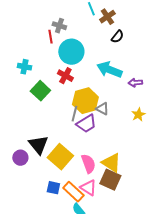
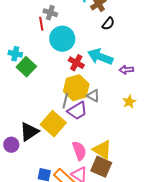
red cross: (65, 76) -> (76, 63), moved
green square: (40, 91) -> (26, 67), moved
black triangle: (38, 145) -> (29, 132), turned 35
yellow square: (60, 157) -> (53, 124), moved

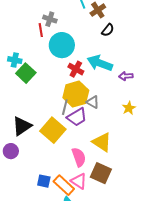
black triangle: (29, 132) -> (22, 126), moved
yellow triangle: (102, 150) -> (102, 142), moved

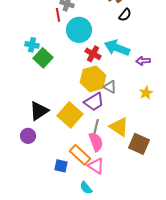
gray line: (65, 107) -> (96, 127), moved
brown square: (101, 173) -> (139, 144), moved
orange rectangle: (64, 185) -> (80, 155), moved

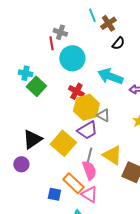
red cross: (93, 54) -> (76, 91), moved

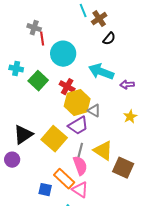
gray cross: (60, 32) -> (34, 28), moved
green square: (36, 86) -> (38, 81), moved

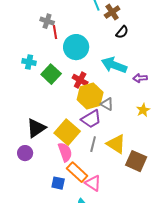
pink semicircle: (80, 166) -> (65, 152), moved

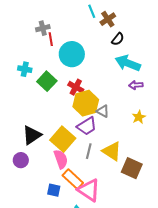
gray cross: (47, 21) -> (43, 28), turned -32
cyan arrow: (114, 65) -> (128, 63), moved
pink triangle: (93, 183) -> (89, 190), size x1.4

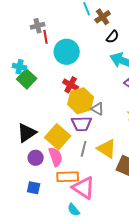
green square: (47, 81) -> (27, 79), moved
purple trapezoid: (87, 126) -> (82, 124), turned 30
purple circle: (21, 160) -> (36, 158), moved
orange rectangle: (73, 179) -> (68, 177), turned -45
blue square: (54, 190) -> (34, 188), moved

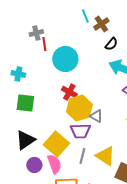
green square: (27, 79) -> (25, 103), moved, turned -36

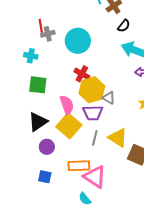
gray cross: (36, 33) -> (48, 34), moved
red line: (44, 44) -> (41, 26), moved
pink semicircle: (54, 164) -> (67, 105), moved

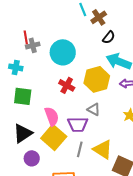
yellow hexagon: (92, 90) -> (97, 79), moved

